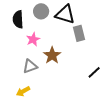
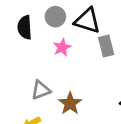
pink star: (33, 39) -> (62, 47), moved
brown star: (52, 55) -> (70, 103), moved

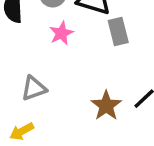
brown star: (70, 103) -> (106, 106), moved

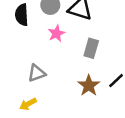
gray rectangle: (118, 32) -> (91, 48), moved, turned 30

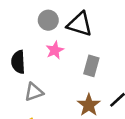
black semicircle: (22, 15) -> (18, 62), moved

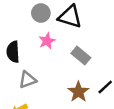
gray rectangle: (91, 66) -> (81, 55), turned -66

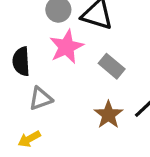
pink star: (47, 41) -> (66, 47), size x1.5

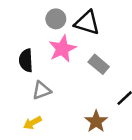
brown star: (108, 115) -> (96, 121), moved

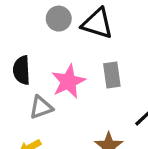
pink star: (62, 49) -> (68, 81), moved
gray rectangle: (99, 64) -> (112, 75), turned 42

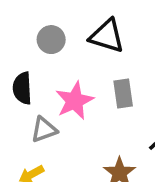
gray circle: (59, 19) -> (51, 40), moved

